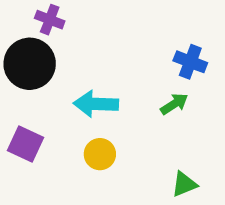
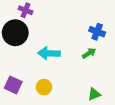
purple square: (26, 144) -> (13, 85), moved
yellow circle: (100, 154) -> (44, 87), moved

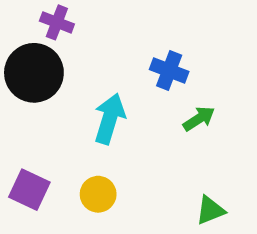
blue cross: (97, 32) -> (169, 71), moved
cyan arrow: (49, 53) -> (110, 119), turned 105

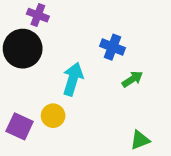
yellow circle: (98, 194) -> (53, 116), moved

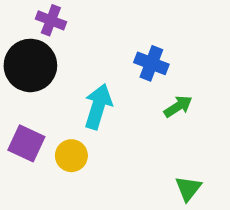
purple square: (20, 126) -> (26, 143), moved
green triangle: (140, 140) -> (188, 188), turned -30

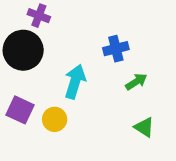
blue cross: (151, 63) -> (116, 49), turned -35
green triangle: (188, 188) -> (144, 127), moved, turned -35

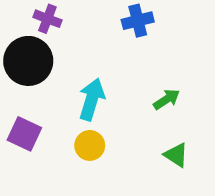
blue cross: (116, 49) -> (138, 21), moved
yellow circle: (55, 119) -> (90, 145), moved

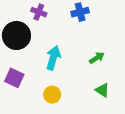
purple cross: (47, 19) -> (39, 12), moved
yellow circle: (90, 145) -> (52, 95), moved

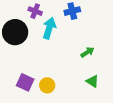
cyan arrow: (53, 58) -> (49, 28), moved
purple square: (14, 78) -> (25, 82), moved

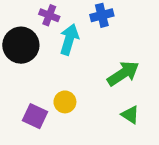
green arrow: (87, 52) -> (123, 74), size x1.6
yellow circle: (47, 85) -> (65, 102), moved

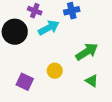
cyan arrow: (69, 39) -> (49, 28), turned 45
yellow circle: (65, 102) -> (55, 71), moved

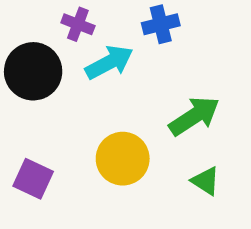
yellow circle: (55, 71) -> (123, 159), size x1.5
purple square: (25, 82) -> (33, 179), moved

